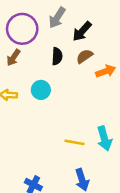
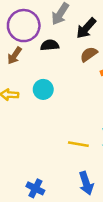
black semicircle: (57, 56) -> (50, 45), moved, turned -98

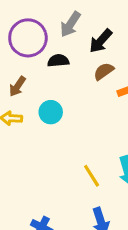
brown arrow: (15, 56) -> (17, 86), moved
yellow line: (78, 144) -> (92, 176), turned 48

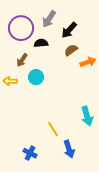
brown arrow: (17, 86) -> (22, 60), moved
yellow line: (92, 176) -> (53, 129), moved

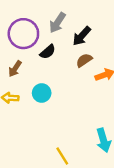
black semicircle: (41, 43) -> (48, 52), turned 144
brown arrow: (22, 60) -> (15, 69), moved

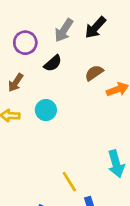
purple circle: (23, 34) -> (25, 43), size x0.7
black arrow: (82, 36) -> (95, 28), moved

